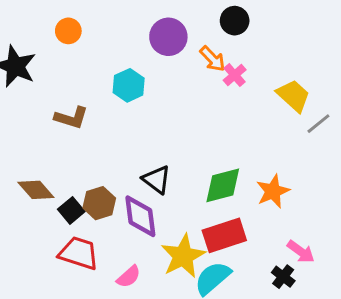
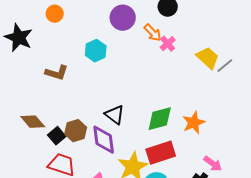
gray line: (318, 124) -> (225, 66), moved

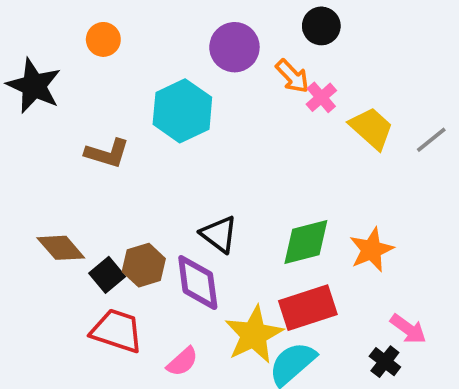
cyan hexagon: (96, 51) -> (182, 111), size x1.4
yellow trapezoid: (208, 58) -> (371, 128), moved

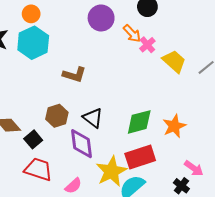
cyan hexagon: (182, 111) -> (33, 43), moved
brown L-shape: (107, 153) -> (74, 75), moved
brown hexagon: (144, 265) -> (57, 116), moved

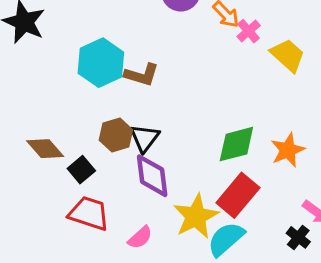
cyan hexagon: (33, 43) -> (101, 63), moved
black triangle: (93, 118) -> (145, 138), moved, turned 30
red rectangle: (140, 157) -> (238, 195), turned -32

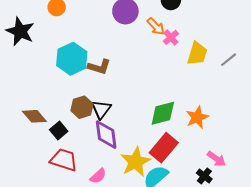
yellow trapezoid: (288, 55) -> (197, 54), turned 65

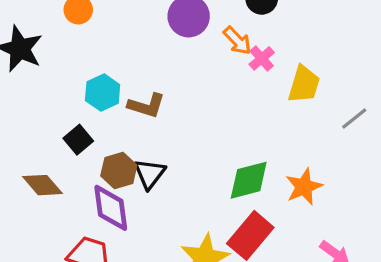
cyan hexagon: (72, 59) -> (103, 93), size x0.7
gray line: (229, 60) -> (354, 119), moved
black square: (59, 130) -> (78, 140), moved
purple diamond: (106, 135) -> (111, 208), moved

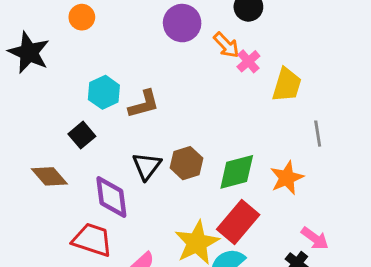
brown L-shape: (146, 106) -> (144, 104), turned -32
gray line: (354, 119) -> (318, 134), moved, turned -60
brown hexagon: (119, 170) -> (187, 163), moved

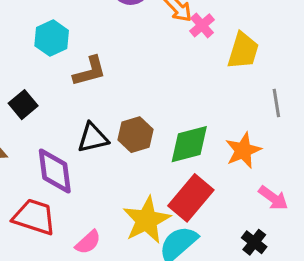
cyan hexagon: (104, 92) -> (52, 38), moved
black triangle: (147, 166) -> (93, 138), turned 40
pink arrow: (315, 238) -> (273, 198), moved

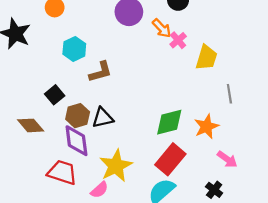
brown hexagon: (135, 135) -> (78, 116), moved
yellow star: (147, 220) -> (116, 166), moved

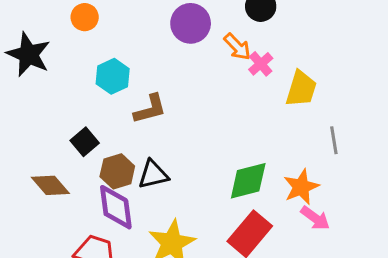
pink arrow: (227, 159) -> (315, 218), moved

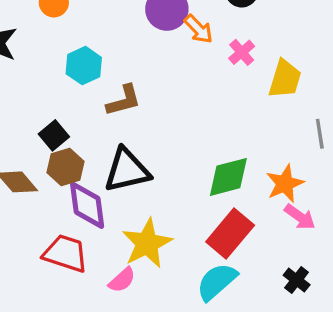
orange arrow: (237, 47) -> (198, 29), moved
brown hexagon: (117, 171) -> (66, 167), moved
black triangle: (153, 174) -> (127, 170), size x1.4

